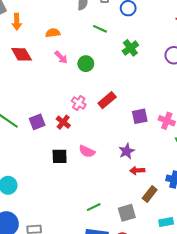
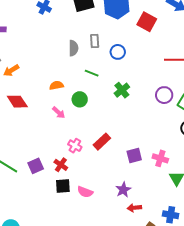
orange arrow: (17, 22) -> (11, 70), turned 63
orange semicircle: (53, 33) -> (56, 85), moved
pink arrow: (61, 57) -> (59, 113), moved
green circle: (86, 64) -> (80, 99), moved
black square: (60, 156) -> (63, 186), moved

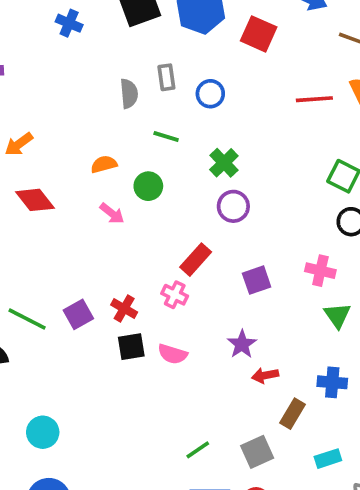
purple circle: (164, 95) -> (233, 206), moved
pink cross: (75, 146) -> (175, 295), moved
pink cross: (160, 158) -> (320, 271), moved

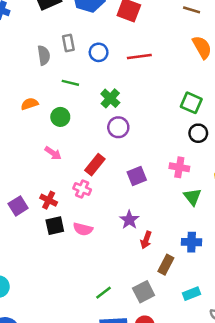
red line: (314, 99) -> (139, 56), moved
pink arrow: (112, 213) -> (53, 153), moved
red arrow: (265, 375) -> (146, 240), turned -56

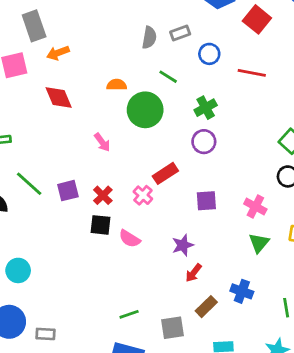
gray rectangle: (68, 43) -> (180, 33), turned 63
green circle: (60, 117) -> (145, 110), size x1.6
pink arrow: (53, 153) -> (102, 142), moved

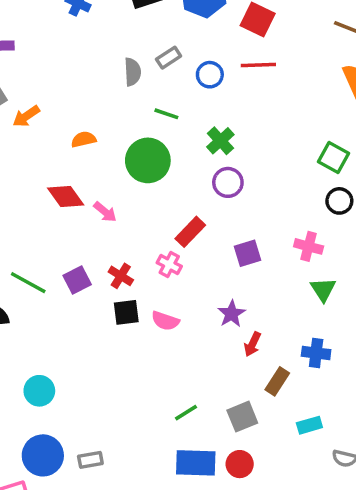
red line: (252, 73) -> (258, 65), moved
orange semicircle: (117, 85) -> (84, 139), moved
red diamond: (59, 97) -> (66, 196), moved

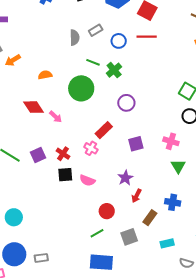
green cross: (220, 141) -> (114, 70), moved
red circle: (240, 464) -> (107, 211), moved

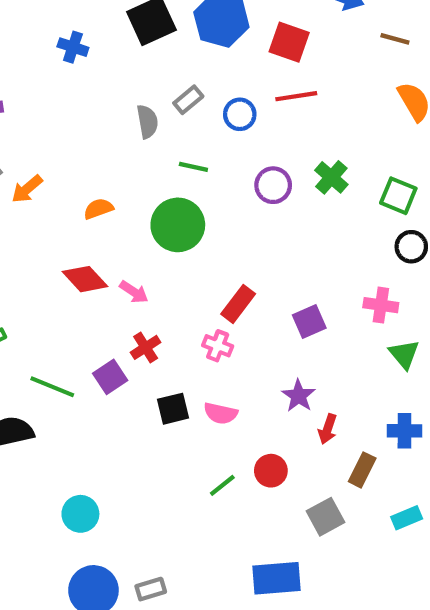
green cross: (114, 70) -> (331, 177), moved
purple circle: (126, 103) -> (273, 185), moved
red cross: (63, 154) -> (146, 347), moved, turned 32
green line: (97, 233) -> (222, 485), moved

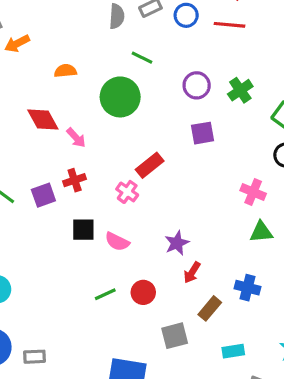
blue circle: (240, 114) -> (186, 15), moved
purple square: (309, 322) -> (202, 133), moved
green triangle: (404, 354) -> (261, 232), turned 50

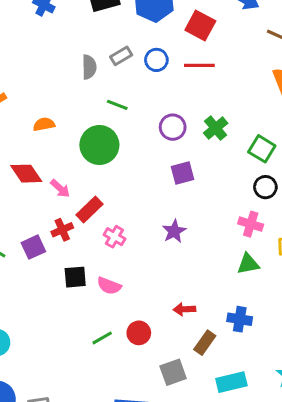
red rectangle: (150, 165) -> (90, 209), moved
pink cross: (253, 192) -> (251, 224), moved
purple star: (177, 243) -> (174, 231), moved
red arrow: (192, 272) -> (184, 309), turned 60
cyan rectangle: (233, 351) -> (231, 382), size x1.4

